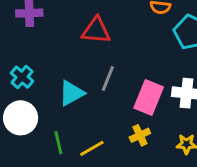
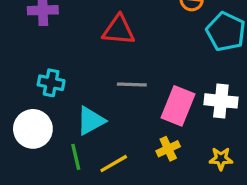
cyan cross: (22, 77) -> (51, 83), moved, turned -30
gray line: (108, 79) -> (132, 84), turned 70
cyan triangle: (71, 93) -> (91, 121), moved

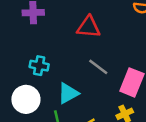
gray line: (132, 84) -> (98, 67), turned 35

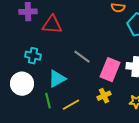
red triangle: (89, 27) -> (52, 25), moved

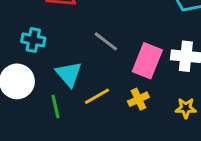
cyan triangle: (57, 79) -> (69, 74), turned -42
yellow line: (71, 105) -> (97, 96), moved

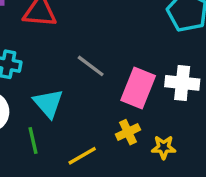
yellow line: (97, 96) -> (82, 156), moved
yellow star: (186, 108) -> (164, 147), moved

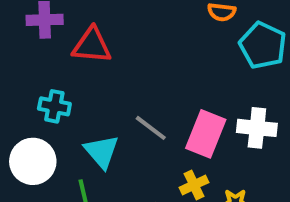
gray line: (91, 66) -> (151, 128), moved

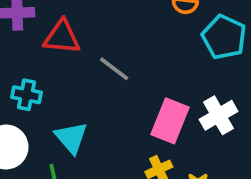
gray line: (151, 128) -> (114, 69), moved
white cross: (257, 128) -> (218, 115), turned -36

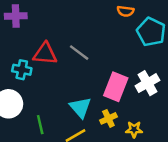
red triangle: (62, 37) -> (45, 54), moved
cyan triangle: (71, 138) -> (80, 107), moved

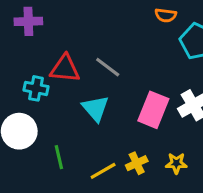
cyan triangle: (80, 107) -> (95, 108), moved
yellow cross: (108, 118) -> (137, 163), moved

